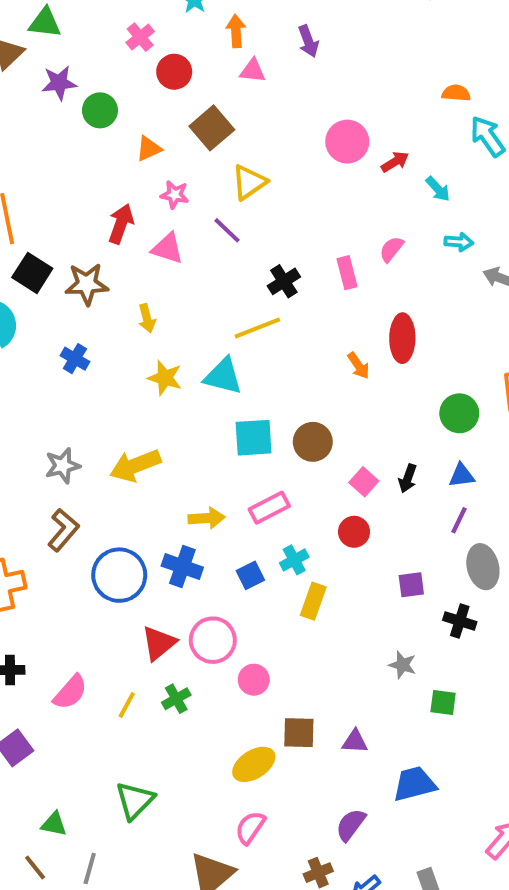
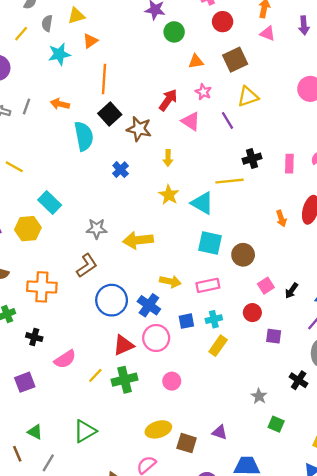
purple square: (411, 585) -> (274, 336), moved
pink circle: (213, 640) -> (156, 338), moved
green cross: (176, 699) -> (125, 380), size x1.5
brown square: (299, 733) -> (187, 443), moved

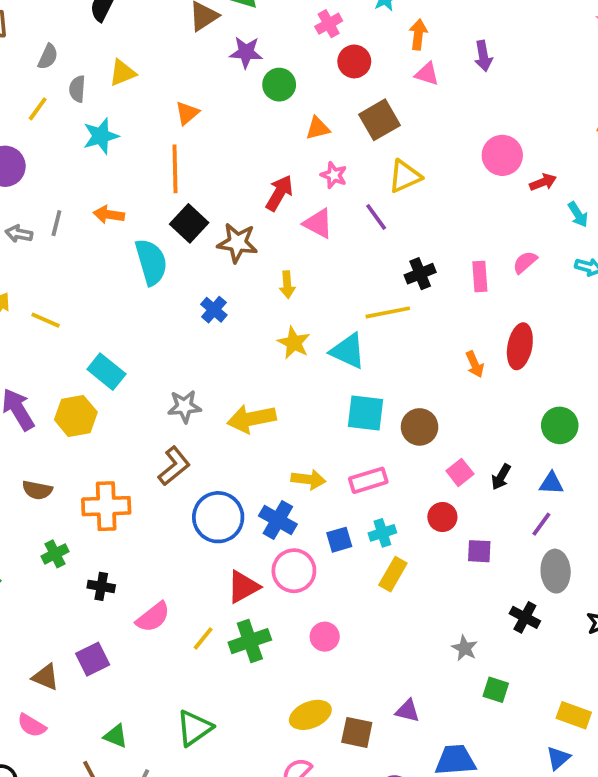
orange triangle: (90, 41) -> (187, 113), moved

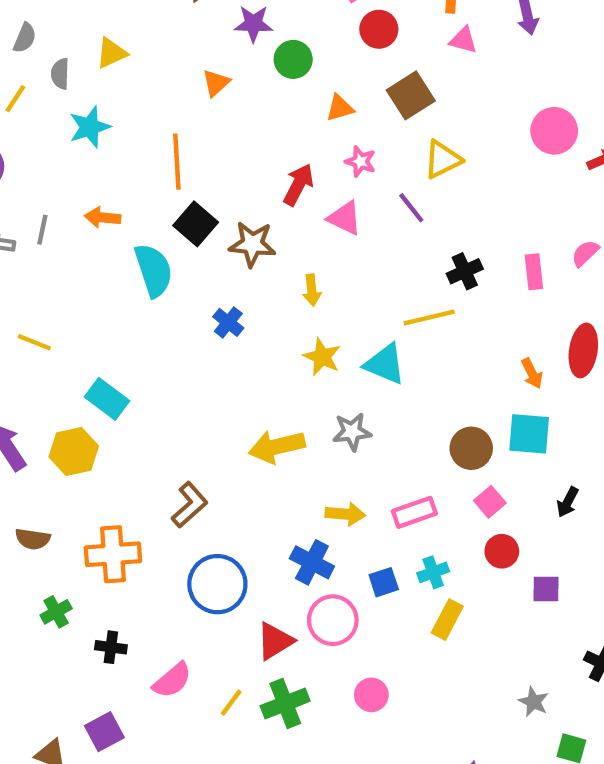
orange triangle: (187, 113) -> (216, 83), moved
gray star: (184, 406) -> (352, 432), moved
cyan square: (366, 413) -> (529, 434), moved
pink square: (460, 472) -> (490, 502), moved
blue circle: (218, 517) -> (217, 584), moved

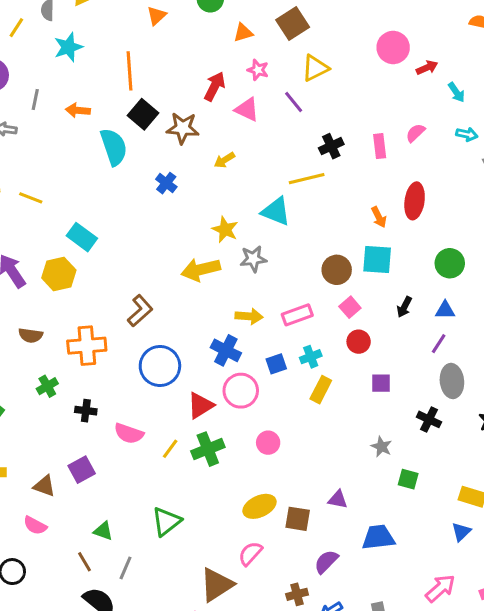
gray line: (42, 230) -> (35, 100), moved
yellow arrow: (312, 290) -> (224, 160), turned 65
yellow star: (322, 357) -> (225, 230), moved
purple square: (546, 589) -> (381, 383), moved
pink semicircle: (172, 680) -> (129, 433), turned 60

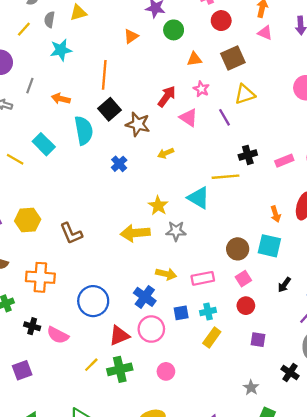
pink rectangle: (380, 146) -> (284, 161), turned 66
cyan rectangle: (82, 237) -> (44, 144), moved
brown L-shape: (140, 311) -> (71, 233), moved, turned 100
pink semicircle: (129, 433) -> (58, 335), moved

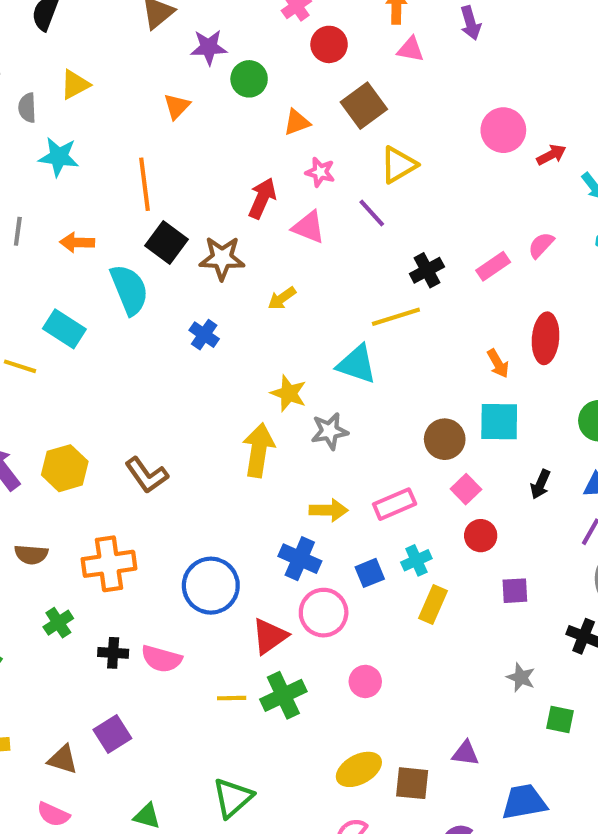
cyan star: (61, 50) -> (59, 157), turned 30
yellow arrow: (135, 233) -> (259, 450), turned 116
yellow line: (91, 365) -> (232, 698), turned 56

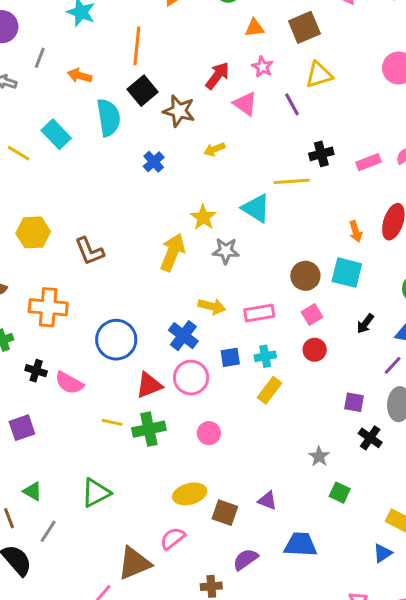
purple square: (515, 591) -> (354, 402), moved

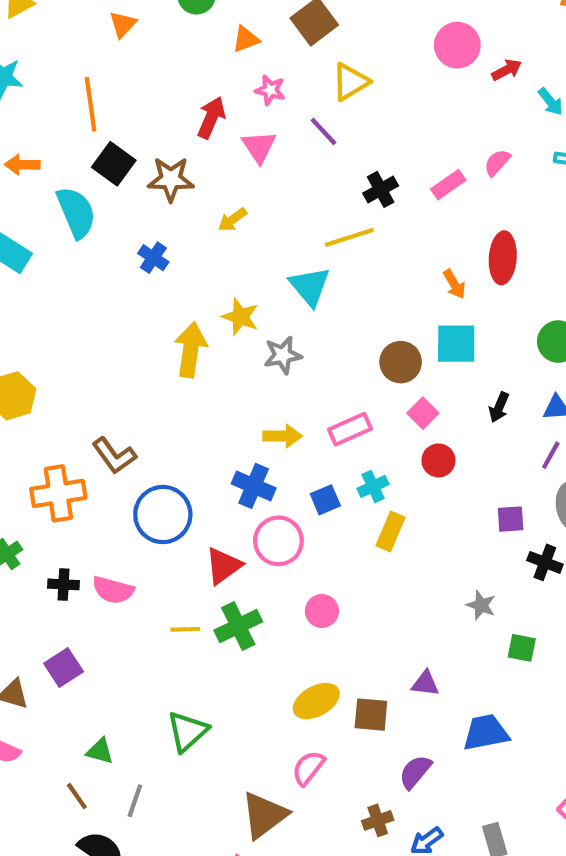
pink triangle: (245, 104) -> (259, 147), turned 35
cyan triangle: (256, 208) -> (310, 286), turned 32
brown L-shape: (89, 251) -> (114, 456), moved
yellow arrow: (173, 252) -> (191, 350), moved

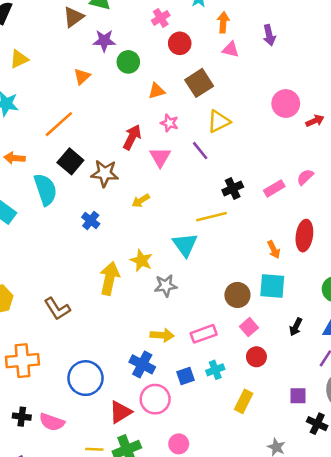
orange line: (91, 104) -> (59, 124), turned 52
brown L-shape: (114, 456) -> (57, 309), moved
yellow rectangle: (390, 531) -> (244, 401), moved

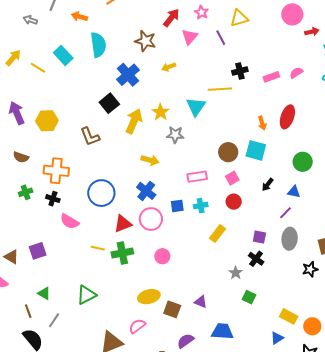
black square: (70, 161) -> (109, 103), moved
blue cross: (91, 221) -> (128, 75), size x1.6
yellow arrow: (162, 335) -> (150, 160), moved
black cross: (22, 417) -> (53, 199), moved
black cross: (317, 424) -> (256, 259), moved

